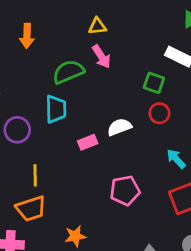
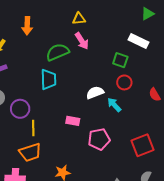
purple circle: (17, 130) -> (20, 109), moved
pink rectangle: (88, 142) -> (73, 121), moved, turned 32
cyan arrow: (176, 159) -> (114, 105), moved

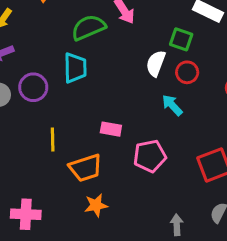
white semicircle: (95, 93) -> (156, 63), moved, turned -48
purple circle: (20, 109) -> (33, 87), moved
orange trapezoid: (30, 152) -> (86, 168), moved

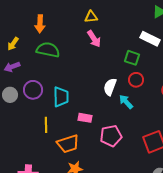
green semicircle: (89, 27) -> (48, 50), moved, turned 35
white semicircle: (156, 63) -> (110, 87), moved
cyan trapezoid: (75, 68) -> (61, 97), moved

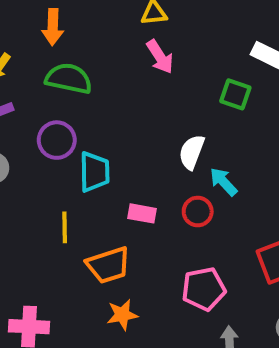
red circle: (136, 80) -> (198, 212), moved
purple circle: (33, 90) -> (57, 140), moved
pink pentagon: (111, 136) -> (204, 289), moved

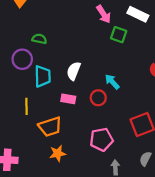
pink arrow: (160, 57) -> (104, 14), moved
green semicircle: (69, 79) -> (39, 39), moved, size x0.6
white semicircle: (192, 152) -> (74, 71), moved

